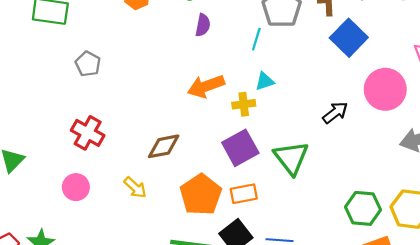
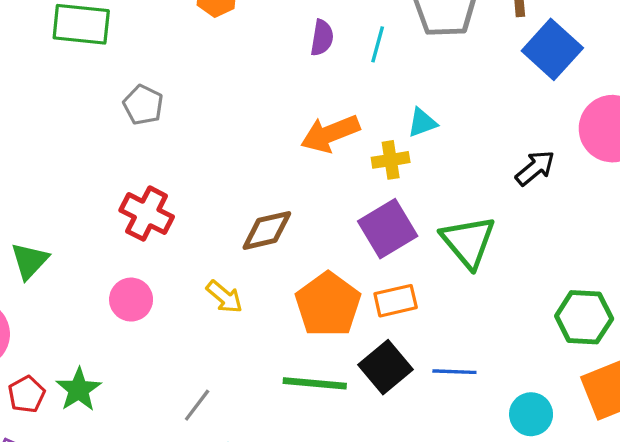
cyan line: (256, 39) -> (378, 44), moved

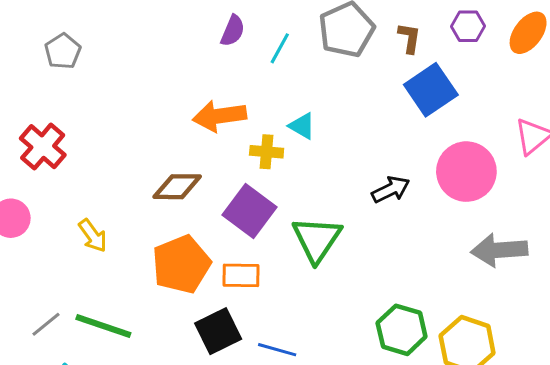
cyan triangle: (422, 123) -> (302, 126), turned 36
purple square: (388, 229) -> (249, 211), turned -36
brown diamond: (267, 230) -> (177, 187), moved
green line: (315, 383) -> (103, 326), moved

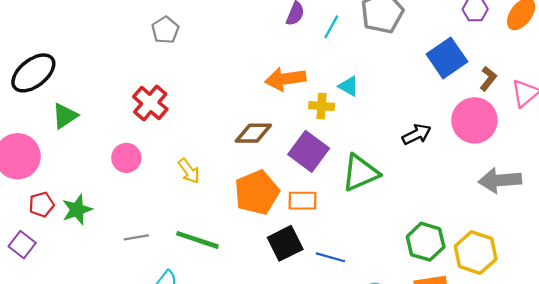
brown L-shape: (409, 38) -> (488, 79), moved, turned 30
green triangle: (317, 239) -> (360, 173), turned 33
gray line: (46, 324) -> (136, 237), moved, turned 30

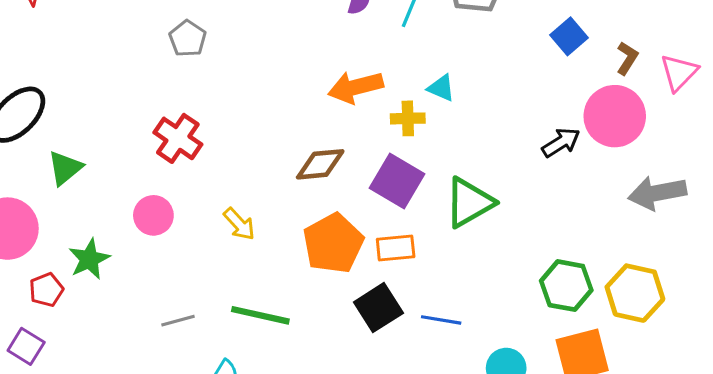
blue square: (447, 58) -> (569, 36), size x0.7
black arrow: (417, 134) -> (561, 142), moved
green star: (77, 210) -> (89, 259), moved

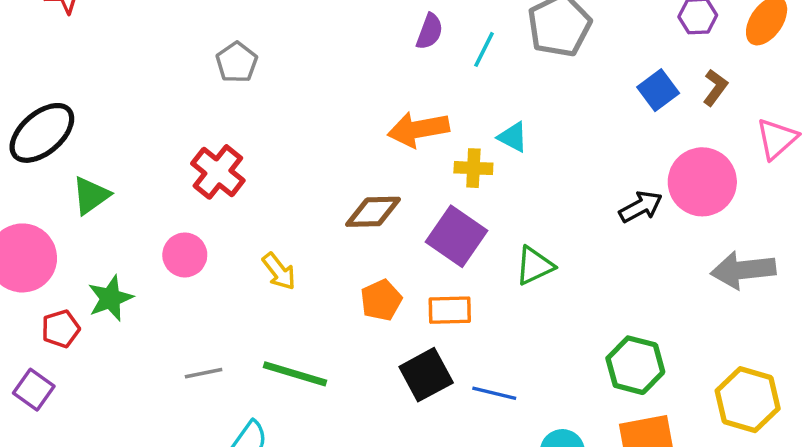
brown L-shape: (627, 58) -> (715, 88), moved
green triangle: (469, 202) -> (535, 266), size x0.7
orange pentagon: (333, 243) -> (381, 300), size x0.6
yellow hexagon: (635, 293) -> (748, 400), moved

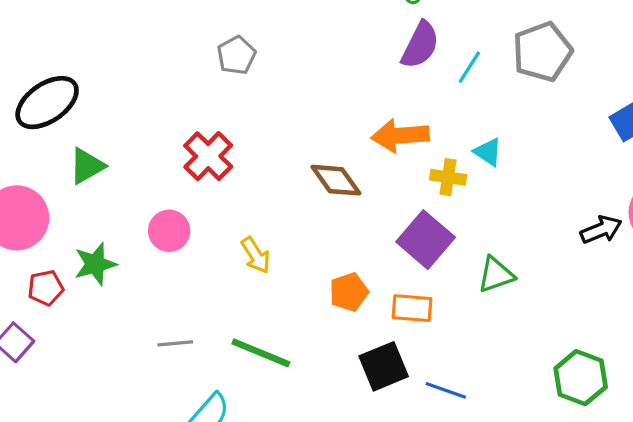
purple semicircle: (430, 31) -> (420, 45), size x1.4
brown diamond: (373, 212) -> (336, 180), moved, turned 50

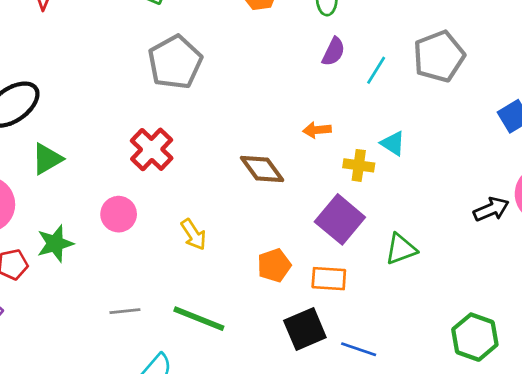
purple semicircle: (420, 45) -> (333, 52), size x0.7
gray pentagon: (236, 55) -> (175, 62), size x1.6
orange arrow: (400, 136) -> (317, 130), size x0.6

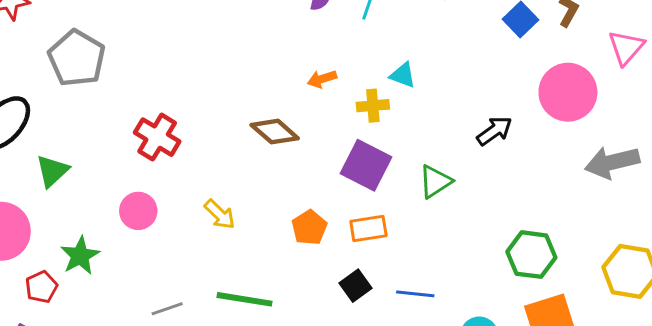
gray pentagon: (175, 62) -> (77, 58), moved
black arrow: (491, 209) -> (494, 131), moved
black square: (305, 329) -> (355, 286), size x0.7

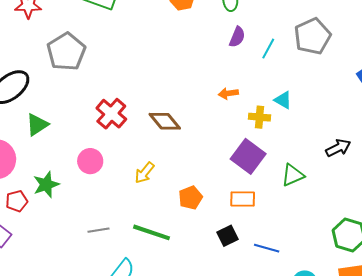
brown diamond: (275, 132) -> (165, 121), moved
yellow arrow: (220, 214) -> (144, 173), turned 75
orange pentagon: (309, 228) -> (191, 198), moved

